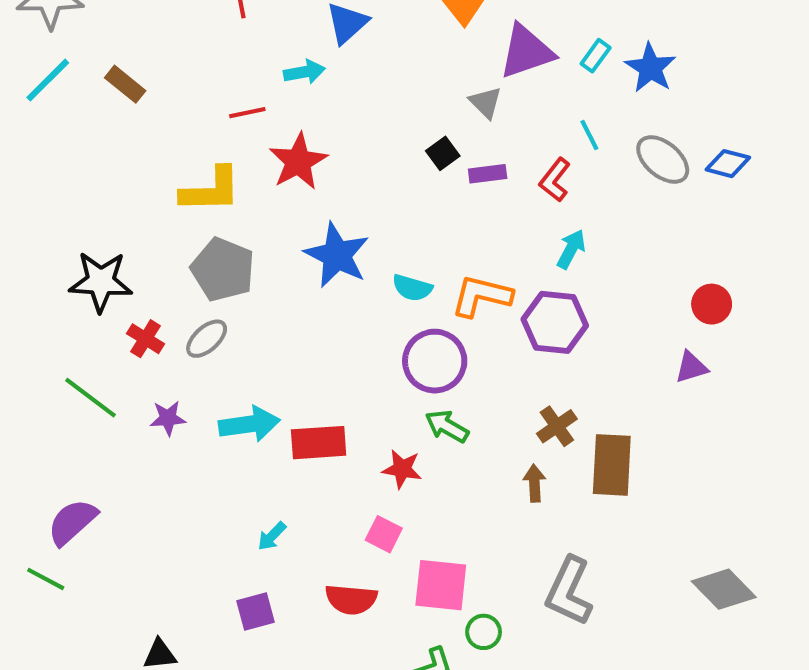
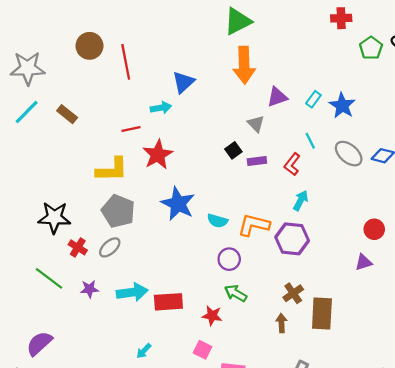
purple triangle: (526, 52) -> (277, 97), size x0.7
purple circle: (435, 361) -> (229, 259), size x0.7

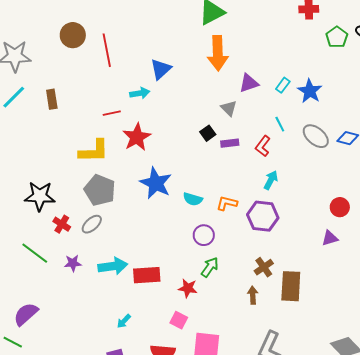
brown rectangle: (67, 114) -> (52, 99), turned 42
orange L-shape: (254, 225) -> (227, 203), size x0.7
green arrow: (236, 293) -> (210, 267), turned 95

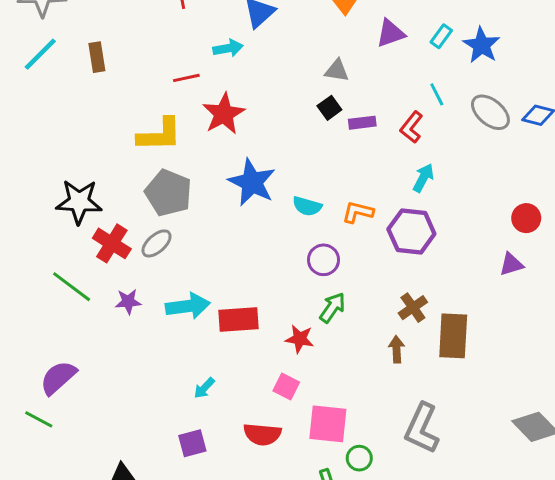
gray triangle: (229, 108) -> (337, 71), moved, turned -36
red cross: (62, 224) -> (112, 243), size x1.4

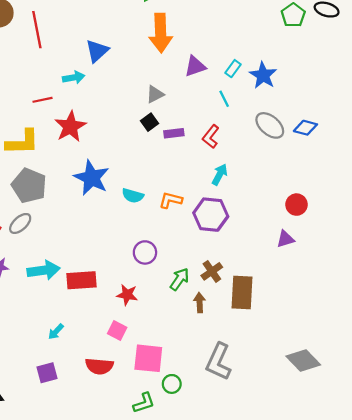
gray triangle: (337, 71) -> (155, 94), turned -36
cyan line: (437, 94) -> (224, 99), moved
purple circle: (323, 260) -> (145, 252), moved
green arrow: (332, 308) -> (180, 279), moved

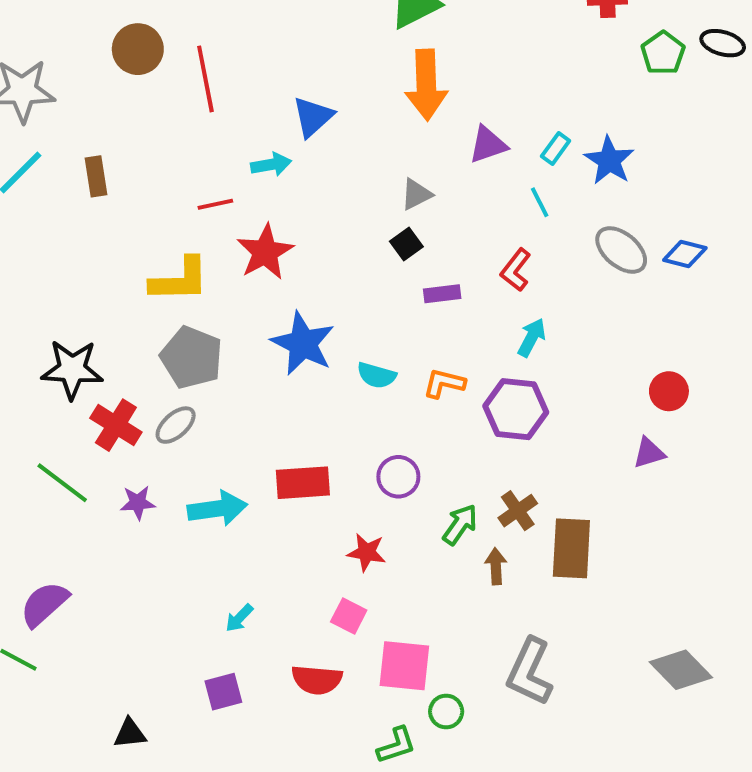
purple rectangle: (174, 133) -> (442, 294), moved
red rectangle: (81, 280) -> (303, 483), moved

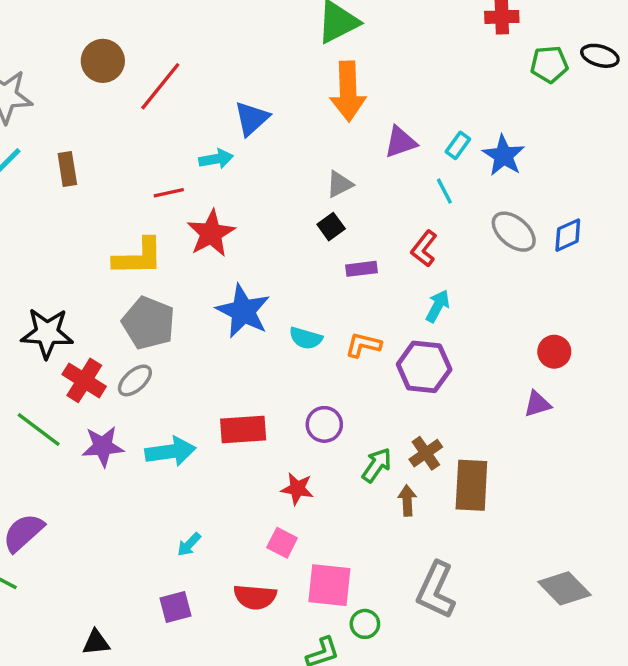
green pentagon: (663, 53) -> (549, 64), turned 30
red line: (205, 79) -> (160, 86), turned 50
blue diamond: (685, 254) -> (568, 235), turned -39
purple star: (138, 503) -> (103, 446), size x1.4

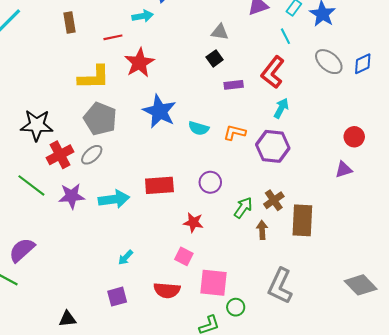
brown rectangle: (67, 169) -> (70, 22), moved
gray triangle: (340, 184) -> (220, 32), turned 36
red L-shape: (424, 249) -> (273, 72), size x1.4
red cross: (84, 380) -> (60, 155), turned 30

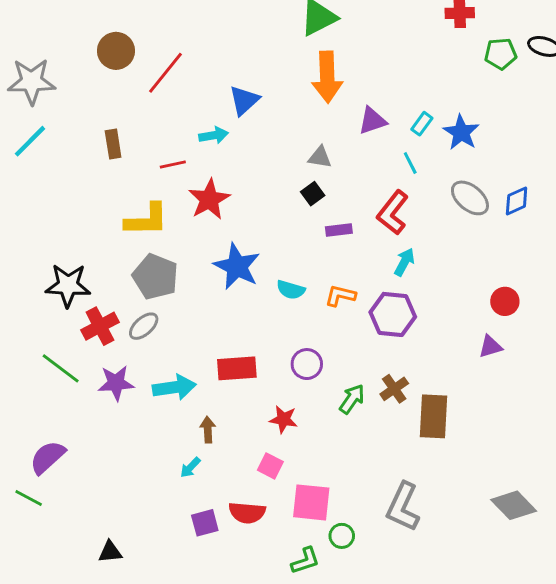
brown arrow: (262, 230) -> (208, 430), moved
purple square: (117, 297) -> (205, 523), moved

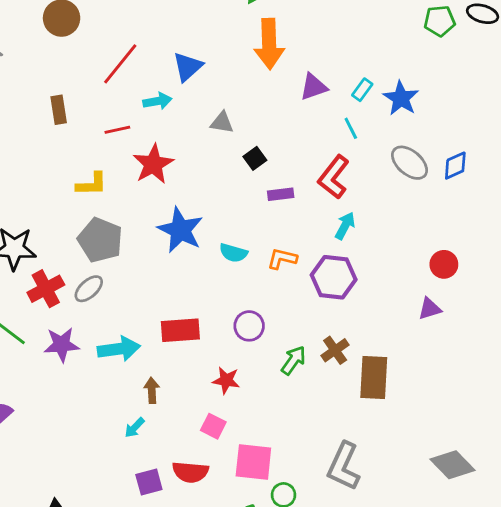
red line: (166, 73) -> (120, 64), moved
gray triangle: (320, 157) -> (222, 123), moved
yellow L-shape: (147, 220) -> (92, 184), size x0.7

